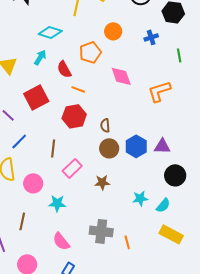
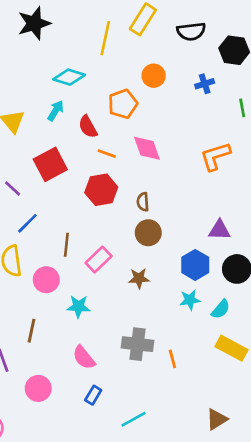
pink diamond: (121, 76) -> (147, 148), moved
blue hexagon: (136, 146) -> (195, 265), moved
brown line: (53, 148) -> (66, 245), moved

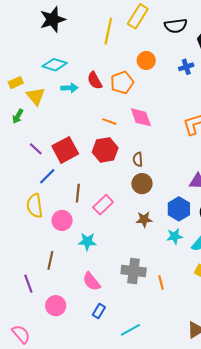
cyan diamond: (69, 77) -> (55, 65), moved
cyan arrow: (56, 111) -> (69, 88), turned 56
red semicircle: (88, 127) -> (95, 80), moved
red square: (50, 164) -> (65, 150), moved
brown star: (139, 278) -> (144, 219), moved

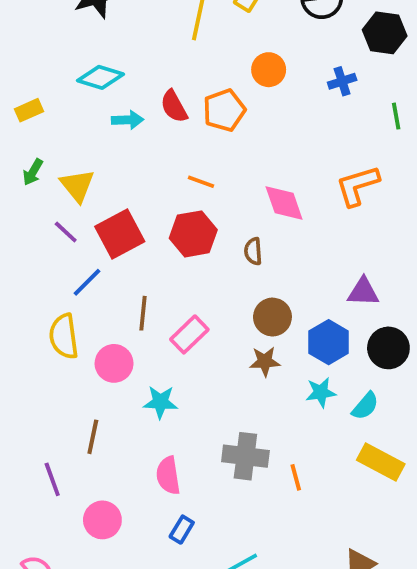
yellow triangle: (36, 96) -> (77, 186), moved
pink diamond: (141, 117) -> (284, 203), moved
brown circle: (142, 184) -> (272, 317), moved
pink semicircle: (91, 281) -> (168, 475), turned 30

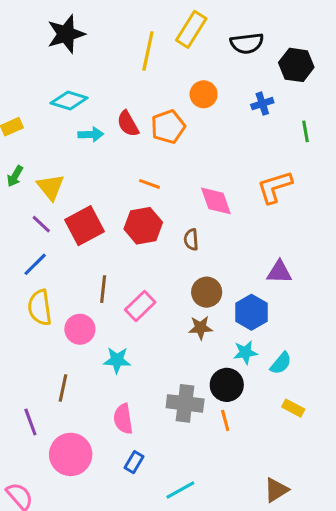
blue line: (87, 282) -> (35, 264), moved
black circle: (388, 348) -> (227, 385), moved
yellow rectangle: (381, 462) -> (293, 408), size x0.6
pink circle: (102, 520) -> (71, 454), size x1.4

